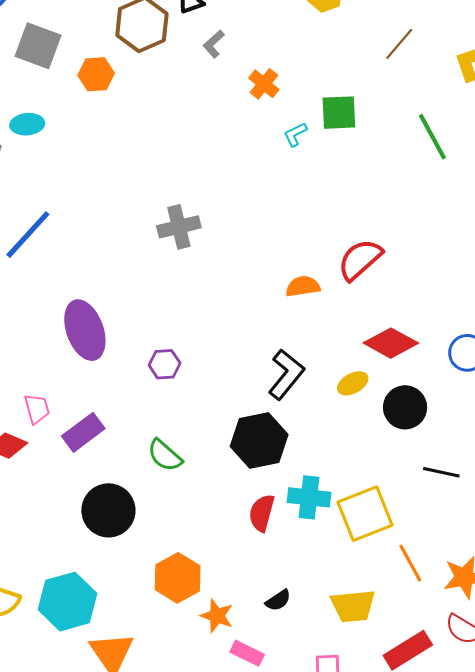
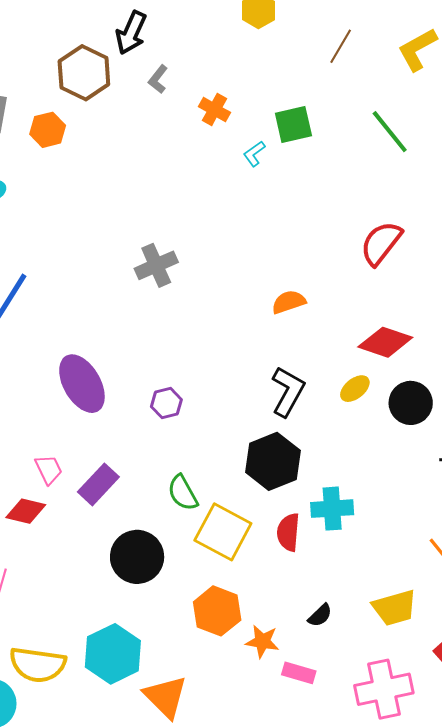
red semicircle: (360, 260) -> (381, 243), moved
green semicircle: (165, 455) -> (183, 493), turned 30
yellow square: (365, 514) -> (223, 532), moved, turned -30

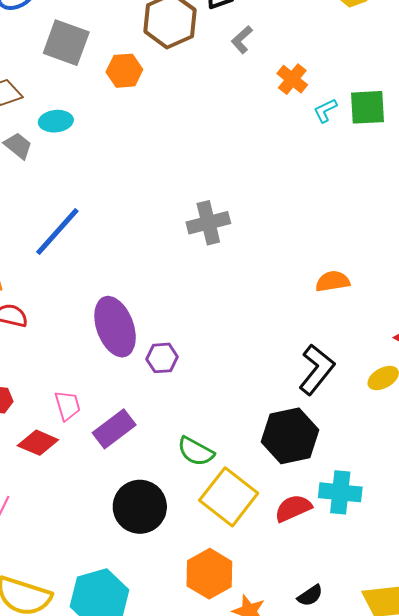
cyan L-shape: (254, 154) -> (325, 110), moved
purple hexagon: (166, 403) -> (162, 358), moved
green semicircle: (183, 493) -> (196, 451), turned -42
red semicircle: (288, 532) -> (293, 508), turned 51

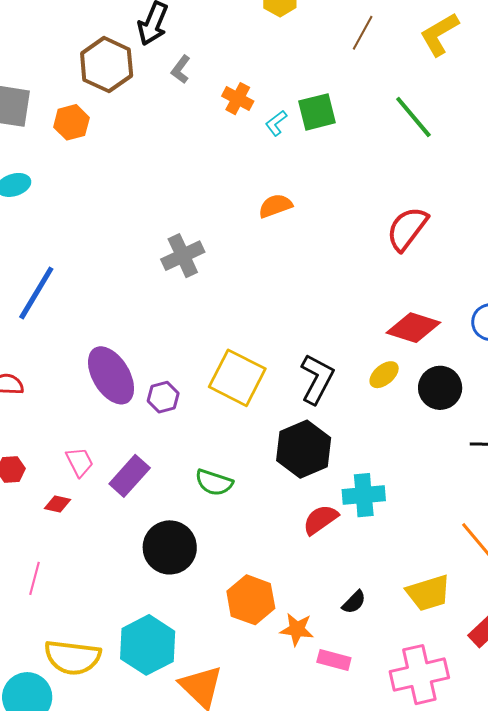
orange semicircle: (333, 281) -> (275, 206), moved
red diamond: (38, 443) -> (58, 504), size x0.7
yellow square: (229, 497) -> (237, 378), moved

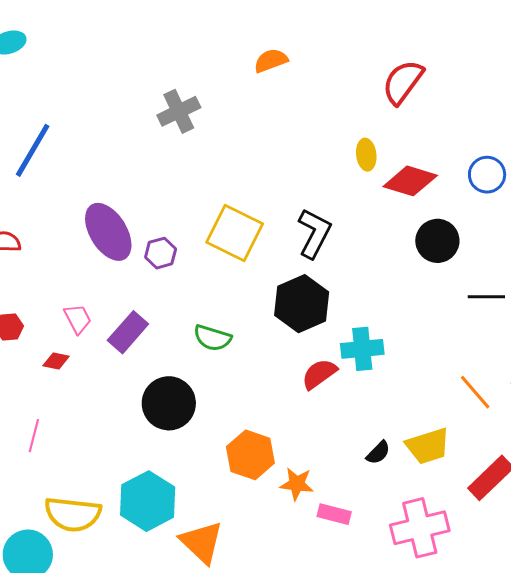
yellow ellipse: (384, 375) -> (366, 155), moved, turned -56
black semicircle: (354, 602) -> (378, 453), moved

